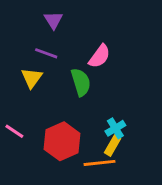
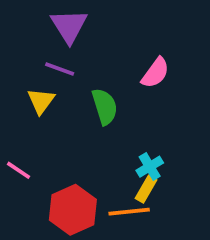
purple triangle: (53, 20) -> (69, 26), size x1.5
pink semicircle: (100, 56) -> (155, 73), moved
red hexagon: (62, 141) -> (73, 210), moved

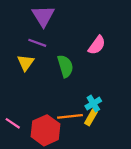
pink line: (18, 170) -> (13, 123), moved
orange line: (129, 212) -> (70, 116), moved

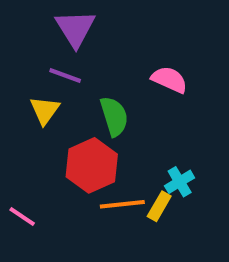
pink semicircle: (97, 45) -> (169, 80), turned -102
cyan cross: (93, 103) -> (180, 182), moved
red hexagon: (45, 130) -> (92, 165), moved

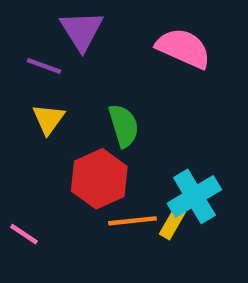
purple line: (65, 75) -> (44, 66), moved
pink semicircle: (169, 80) -> (183, 48), moved, size x1.4
cyan cross: (180, 182) -> (194, 196), size x1.6

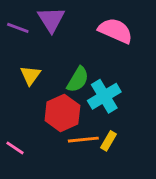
purple line: (44, 66) -> (18, 28), moved
green semicircle: (124, 126) -> (78, 80), turned 48
cyan cross: (194, 196) -> (104, 96), moved

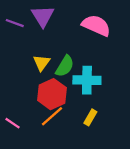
yellow triangle: (30, 75) -> (42, 63), moved
cyan cross: (104, 96) -> (87, 80), turned 32
orange line: (83, 140) -> (52, 116), moved, turned -35

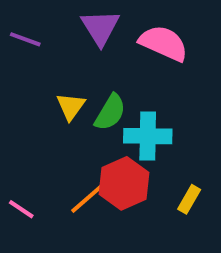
purple triangle: (43, 16) -> (100, 27), moved
red hexagon: (52, 94) -> (124, 183), moved
yellow rectangle: (90, 117) -> (189, 199), moved

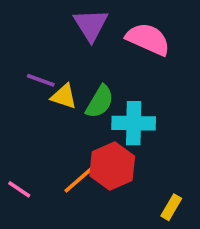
purple line: (25, 39) -> (41, 80), moved
yellow triangle: (71, 106) -> (64, 96), turned -48
yellow rectangle: (189, 199) -> (171, 207), moved

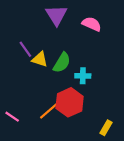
pink semicircle: (148, 39) -> (92, 24), size x0.7
purple line: (41, 80) -> (25, 49), turned 35
cyan cross: (134, 123) -> (83, 76), size x0.6

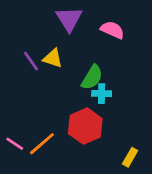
yellow triangle: (40, 59) -> (53, 58), moved
green semicircle: (62, 63) -> (92, 77), moved
orange line: (50, 110) -> (42, 144), moved

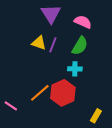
purple line: (31, 61) -> (53, 45), moved, turned 56
green semicircle: (92, 77) -> (80, 46), moved
orange line: (42, 144) -> (40, 93), moved

